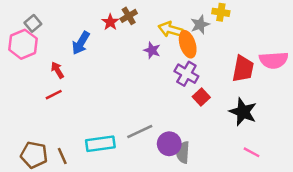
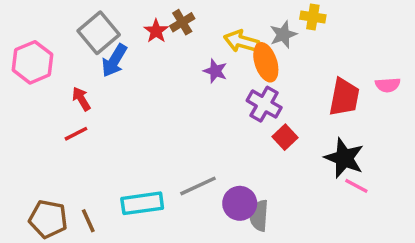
gray square: (33, 23) -> (99, 33), moved, size x1.6
pink semicircle: (274, 60) -> (388, 85), size x0.6
pink line: (252, 152) -> (356, 186), moved

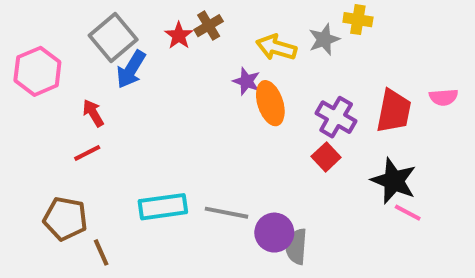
orange ellipse: (266, 62) -> (270, 103), moved
purple cross: (264, 104) -> (336, 117), moved
gray line: (198, 186) -> (227, 213), turned 36
cyan rectangle: (142, 203) -> (163, 207), moved
brown pentagon: (48, 219) -> (65, 219), moved

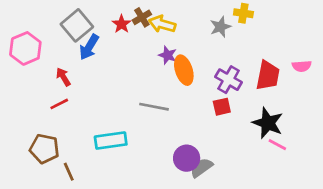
yellow arrow: (276, 47) -> (162, 24), moved
red square: (326, 157) -> (222, 107), turned 30
gray line: (227, 213) -> (154, 107), moved
gray semicircle: (296, 246) -> (201, 168), turned 50

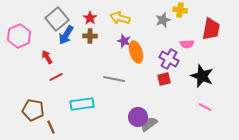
brown cross: (142, 17) -> (90, 36), moved, turned 32
pink semicircle: (302, 66) -> (187, 44), moved
red trapezoid: (268, 76) -> (211, 29), moved
red line: (59, 104) -> (56, 77), moved
black star: (268, 123) -> (202, 76), moved

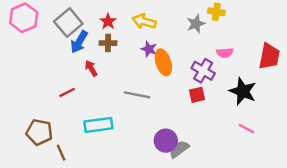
red trapezoid: (211, 29) -> (269, 56), moved
pink hexagon: (19, 36) -> (24, 18), moved
red arrow: (47, 57) -> (91, 68), moved

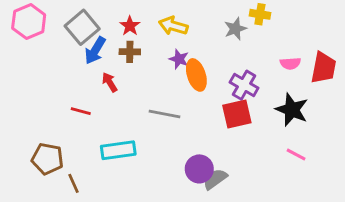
pink semicircle: (225, 53) -> (290, 63), moved
red line: (67, 92) -> (81, 111), turned 42
red square: (197, 95) -> (237, 114), size x1.5

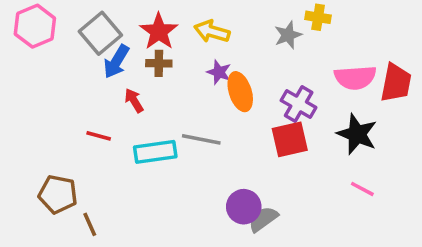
red star: (130, 26) -> (159, 31), size x1.5
pink semicircle: (290, 63) -> (355, 77), size x1.6
cyan rectangle: (118, 150) -> (155, 152), moved

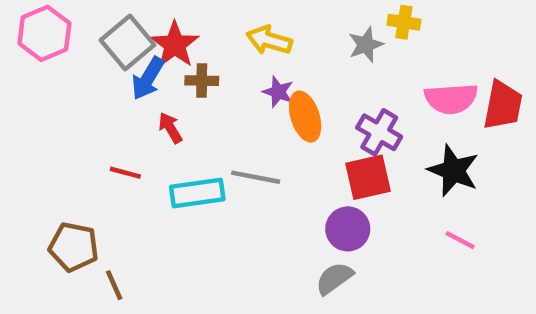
red star: (159, 31) -> (175, 45), moved
purple circle: (244, 207) -> (348, 229), moved

